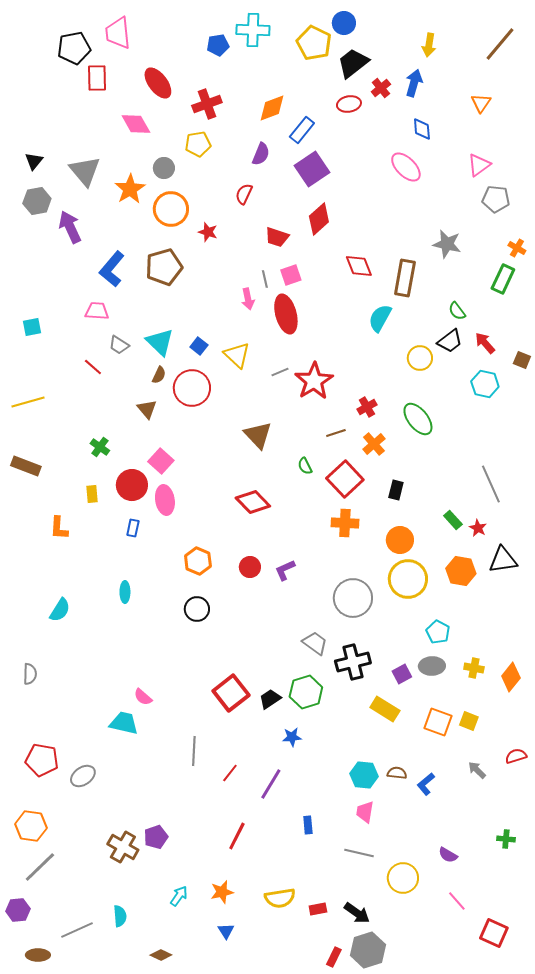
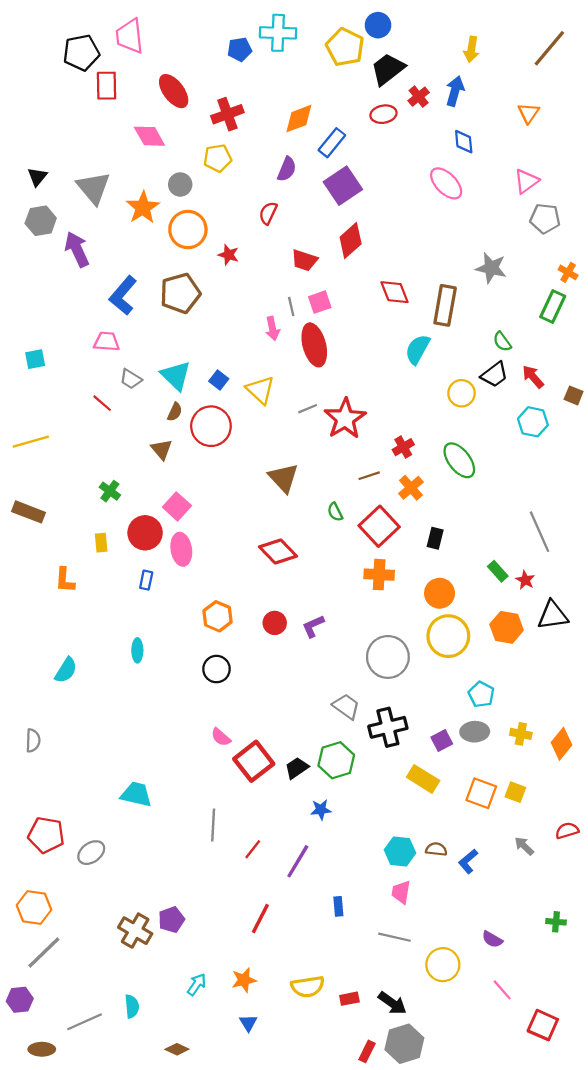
pink semicircle: (143, 697) -> (221, 737), moved

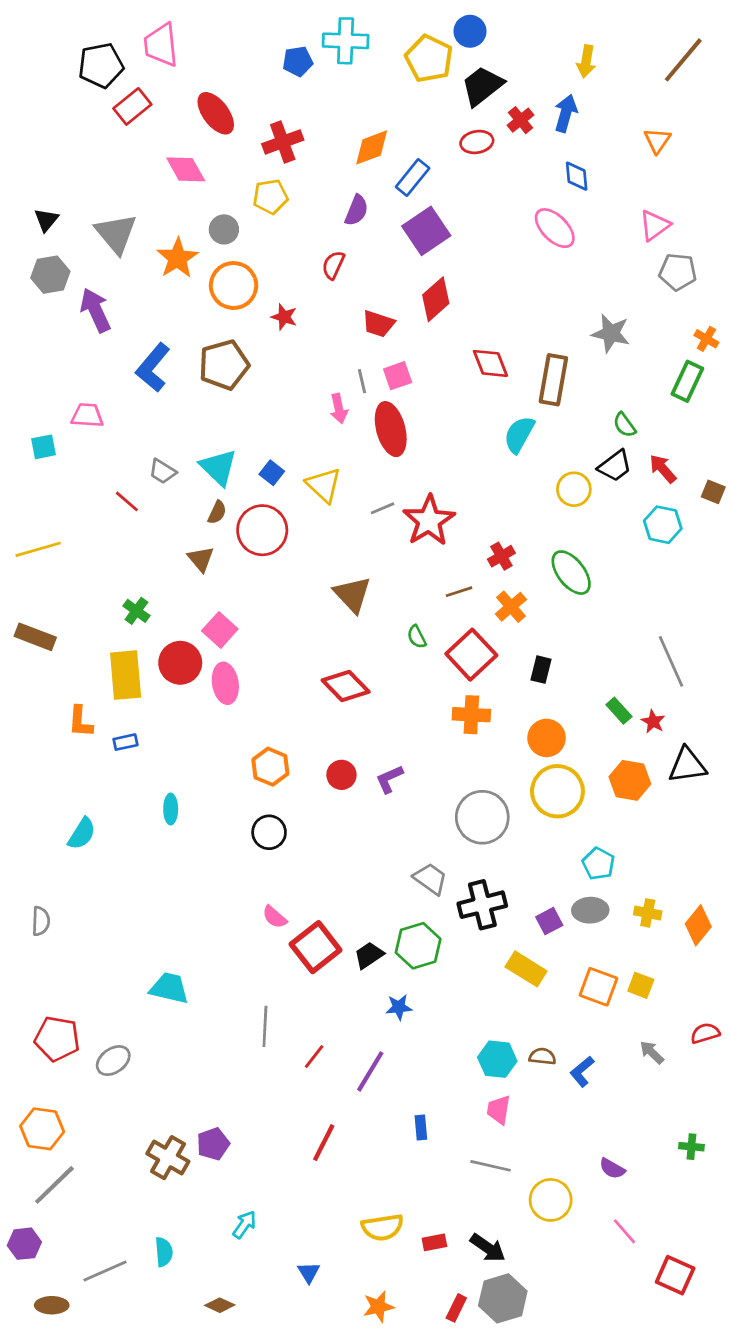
red rectangle: (107, 86) -> (132, 106), turned 52
pink trapezoid: (107, 342) -> (87, 415), moved
yellow rectangle: (101, 543) -> (126, 675), size x2.0
blue rectangle: (146, 580) -> (126, 742), moved, turned 66
orange star: (244, 980) -> (378, 1307), moved

